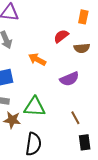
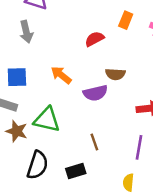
brown semicircle: (82, 48) -> (115, 74), moved
orange arrow: (37, 59) -> (61, 75), moved
black rectangle: (85, 142) -> (76, 171), moved, turned 70

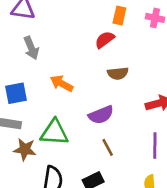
gray arrow: (26, 32) -> (31, 48), moved
red semicircle: (94, 39) -> (105, 40), moved
purple semicircle: (95, 93) -> (101, 115), moved

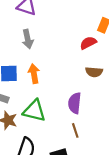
orange arrow: (62, 84) -> (34, 74), moved, turned 42
purple semicircle: (101, 115) -> (75, 103), turned 108

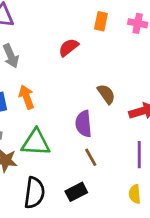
red semicircle: (88, 43) -> (69, 47), moved
brown semicircle: (94, 72) -> (106, 94), moved, turned -119

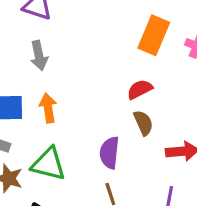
orange rectangle: (101, 21) -> (154, 35), size x1.6
red semicircle: (69, 47) -> (140, 89), moved

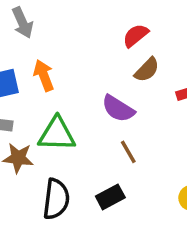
brown semicircle: (143, 123) -> (147, 70), turned 80
purple semicircle: (109, 153) -> (118, 109), turned -52

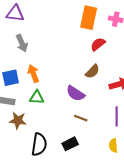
red semicircle: (136, 36) -> (98, 44), moved
green triangle: (57, 134) -> (37, 97), moved, size x0.7
brown line: (128, 152) -> (81, 118), turned -40

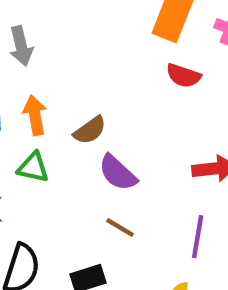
red semicircle: (98, 44) -> (183, 76), turned -133
brown semicircle: (92, 71) -> (90, 130), moved

